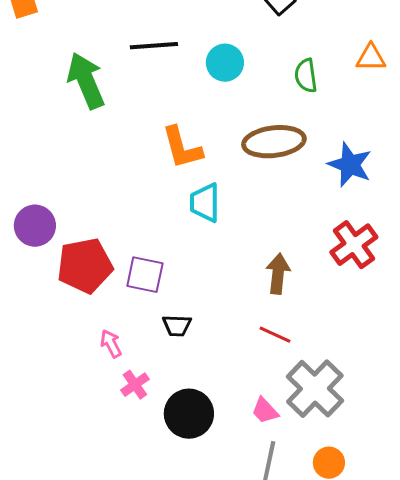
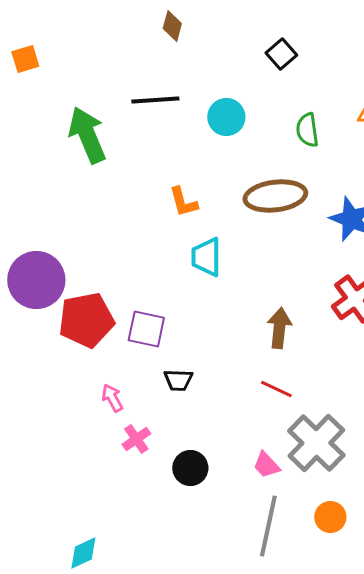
orange L-shape: (182, 148) -> (183, 202), size x0.7
purple circle: (35, 226) -> (36, 280), size x1.4
black circle: (189, 414) -> (190, 468), size x0.7

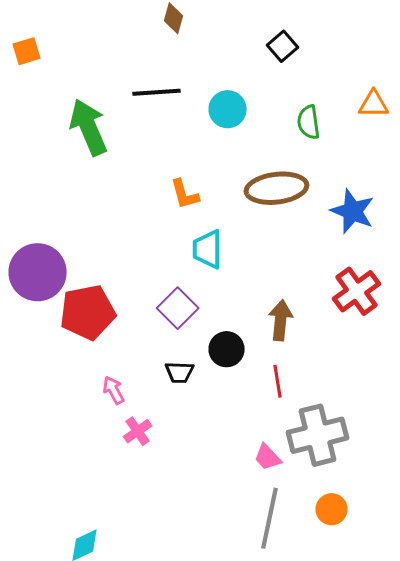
purple square: (146, 329) -> (178, 308), moved, turned 33
red line: (276, 389) -> (278, 381), turned 56
gray cross: (316, 443) -> (318, 435), turned 32
black circle: (190, 468) -> (227, 349), moved

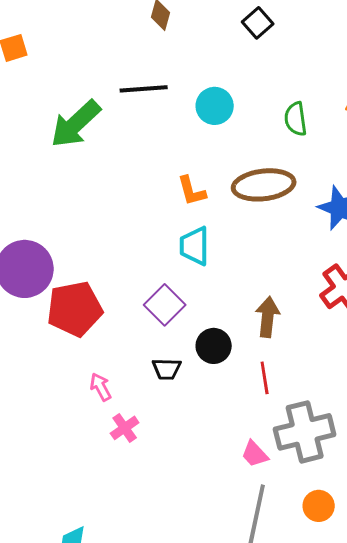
black square: (283, 46) -> (258, 23), moved
green arrow: (89, 127) -> (76, 124), turned -110
orange L-shape: (185, 194) -> (192, 191), moved

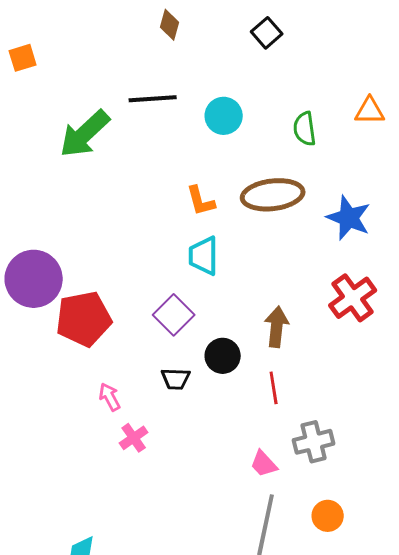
gray cross: (305, 432) -> (314, 442), size x0.7

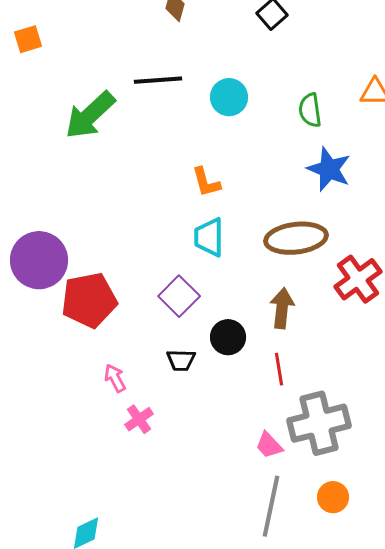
brown ellipse: (273, 195) -> (296, 238), moved
blue star: (349, 218) -> (329, 169), moved
gray cross: (314, 442) -> (319, 423), size x1.5

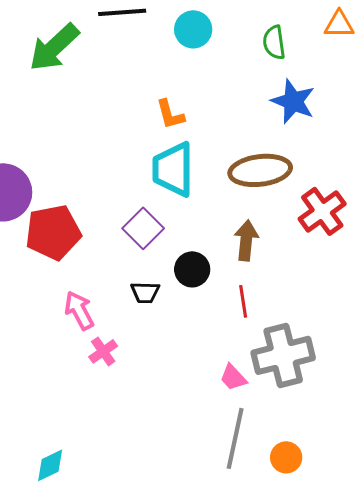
cyan trapezoid: (209, 237) -> (173, 169), size x1.4
pink arrow: (115, 378) -> (79, 310), size x1.4
orange circle: (333, 497) -> (286, 457), moved

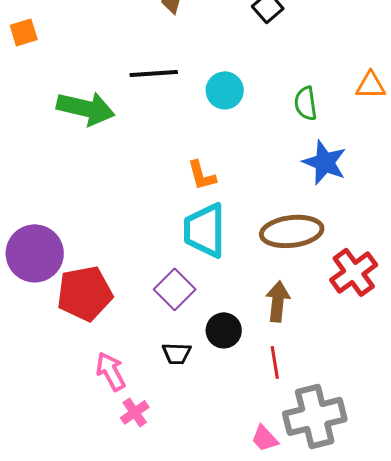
green arrow: (54, 47) -> (86, 108), turned -124

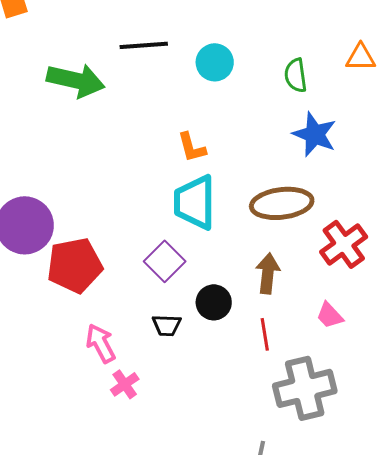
pink trapezoid: (265, 438) -> (330, 315), moved

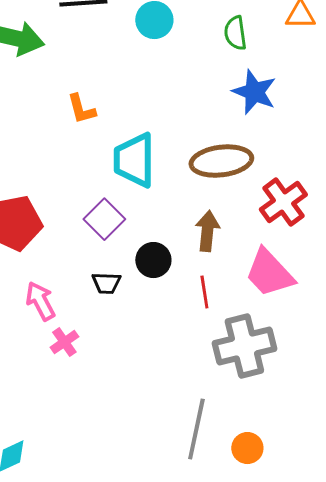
orange L-shape: (192, 147) -> (81, 109), moved
pink trapezoid: (330, 315) -> (269, 273), size x1.8

